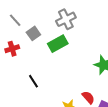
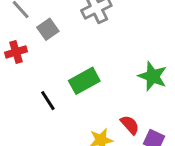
green rectangle: (58, 44) -> (84, 81), moved

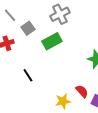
green rectangle: (84, 81) -> (52, 41), moved

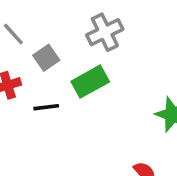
black line: (28, 75) -> (46, 107), moved, turned -64

